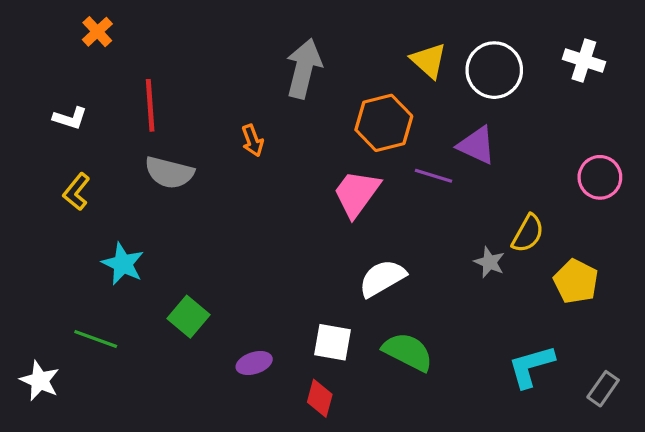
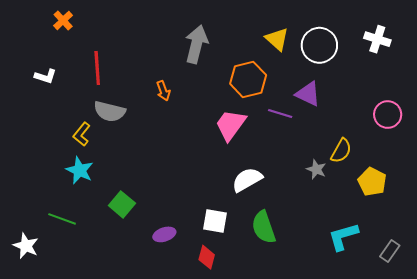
yellow L-shape: (76, 192) -> (82, 134), moved
green semicircle: (408, 352) -> (264, 227), turned -136

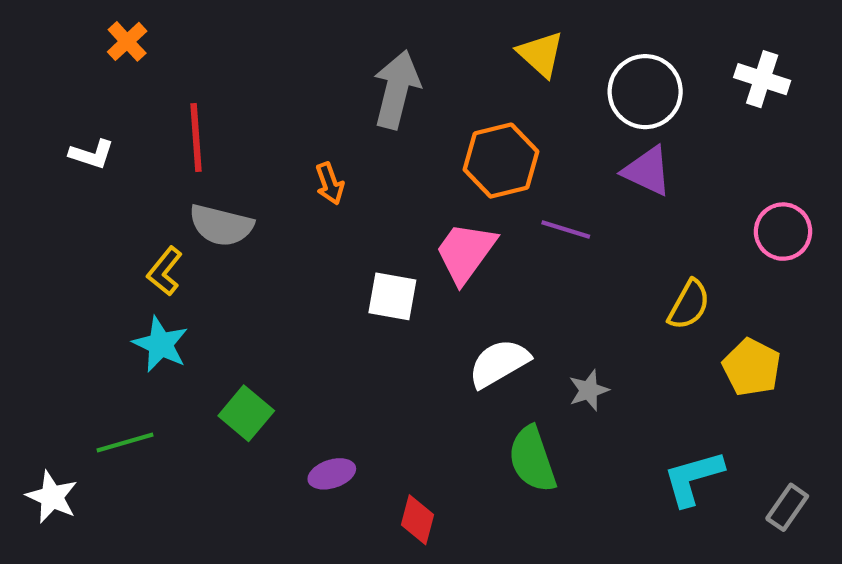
yellow triangle: (277, 39) -> (541, 54), moved
purple triangle: (308, 94) -> (647, 171), moved
gray star: (316, 169) -> (589, 390), moved, turned 30
green line: (62, 219) -> (125, 443), turned -36
white square: (215, 221) -> (392, 296), moved

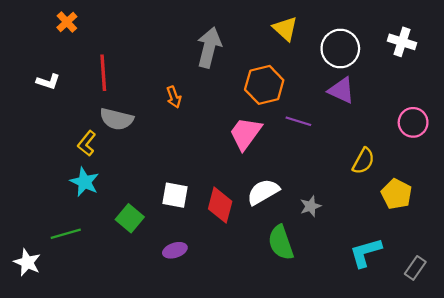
white square: (392, 296) -> (175, 195), moved
red diamond: (417, 520) -> (220, 205), moved, size x1.4

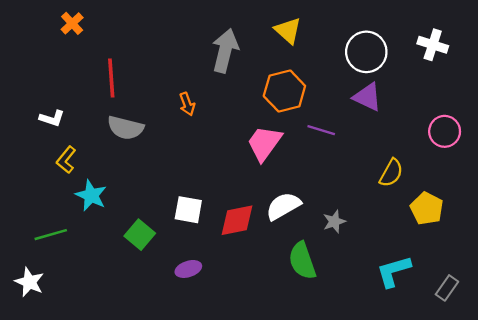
yellow triangle: (285, 29) -> (288, 31), moved
white L-shape: (48, 82) -> (52, 118), moved
yellow L-shape: (87, 143) -> (66, 160), moved
red diamond: (220, 205) -> (237, 220), turned 64
green line: (66, 234) -> (51, 235), moved

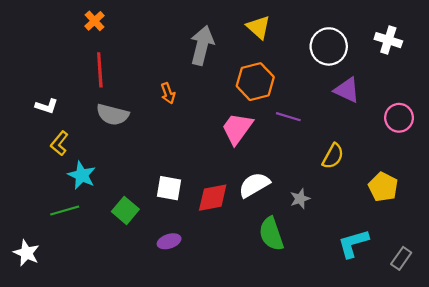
orange cross: (72, 23) -> (95, 21), moved
purple triangle: (367, 97) -> (347, 90), moved
yellow semicircle: (391, 173) -> (333, 156), moved
green line: (51, 235) -> (65, 210), moved

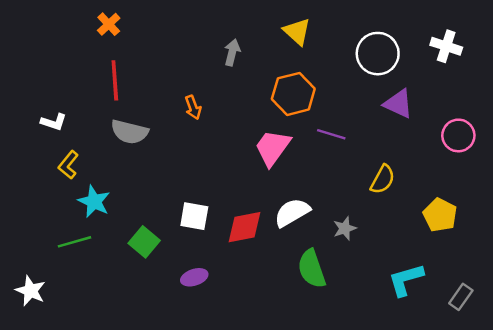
gray arrow: (202, 45) -> (232, 52), size x0.6

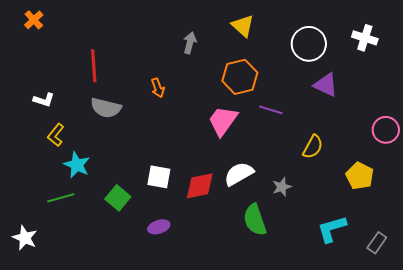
orange cross: (109, 24) -> (34, 20), moved
pink circle: (458, 135) -> (386, 130), moved

